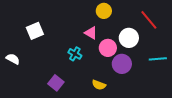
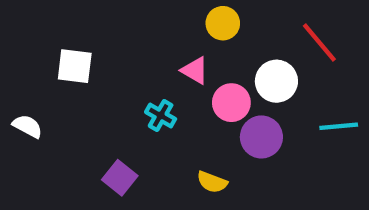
white square: (35, 31) -> (75, 66), turned 30

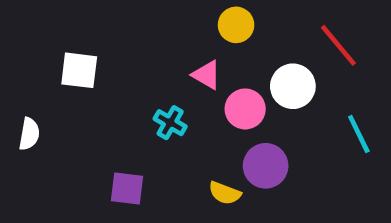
white semicircle: (27, 126) -> (29, 134), turned 72
cyan line: (339, 126) -> (359, 134), turned 69
purple circle: (261, 137) -> (266, 166), moved
purple square: (120, 178) -> (127, 189), turned -32

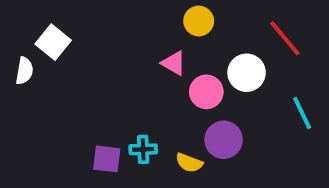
white square: (79, 70) -> (53, 42), moved, turned 32
cyan cross: (170, 123) -> (143, 149), moved, turned -32
white semicircle: (29, 134) -> (24, 71), moved

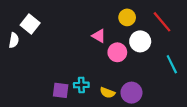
yellow circle: (199, 21) -> (127, 17), moved
purple circle: (224, 140) -> (131, 93), moved

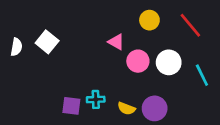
white square: (30, 24) -> (47, 42), moved
white circle: (140, 41) -> (169, 62), moved

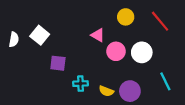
cyan line: (202, 75) -> (165, 81), moved
purple square: (71, 106) -> (58, 63), moved

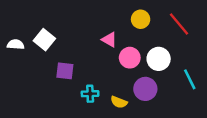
white semicircle: (14, 39) -> (16, 44), turned -96
cyan line: (165, 81) -> (190, 79), moved
purple circle: (130, 91) -> (145, 89), moved

